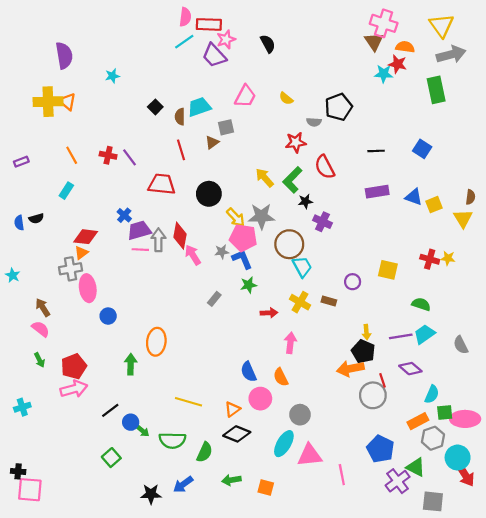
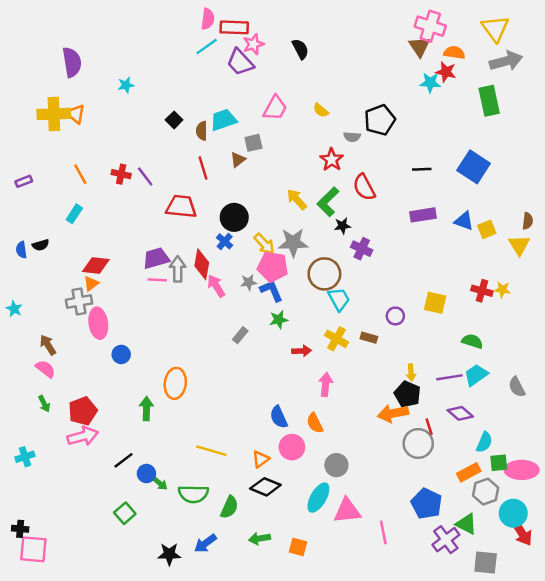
red star: (296, 142) -> (332, 160), turned -30
blue square: (422, 149) -> (474, 167), size x1.5
blue cross: (124, 215) -> (225, 241), moved

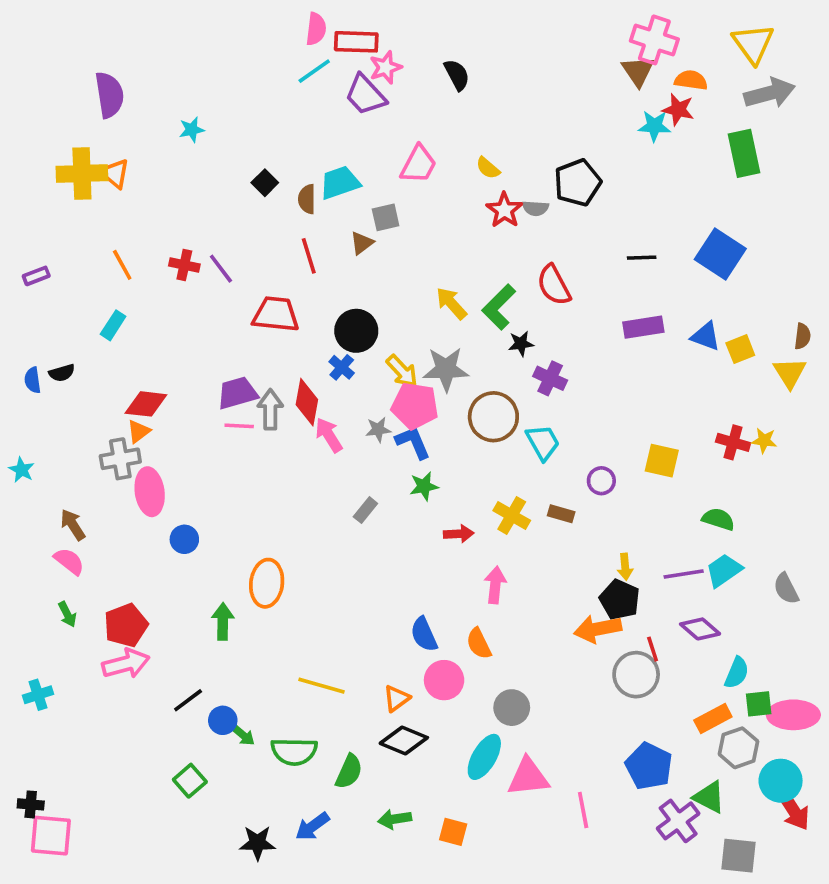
red star: (332, 160) -> (504, 210), moved
cyan trapezoid: (339, 299) -> (543, 442), moved

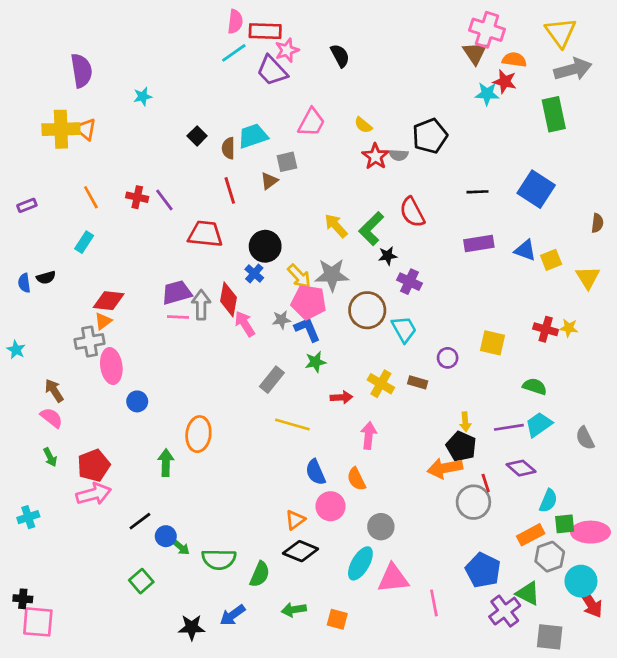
brown semicircle: (803, 336) -> (597, 223), moved
gray rectangle: (365, 510) -> (272, 380), size x1.4
yellow line: (322, 686) -> (292, 425), moved

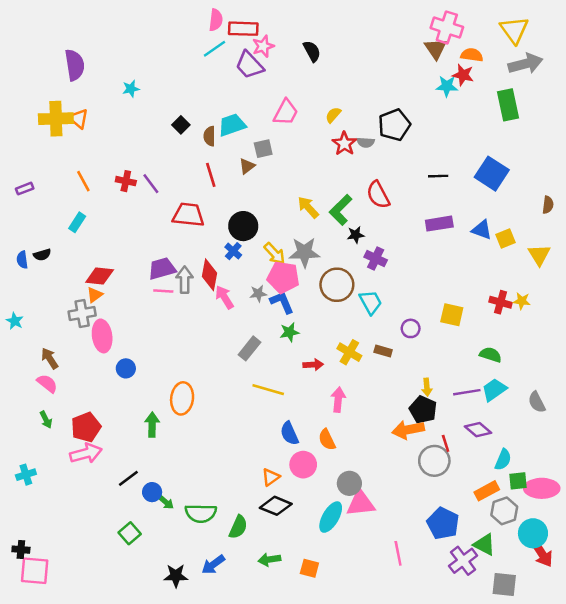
yellow semicircle: (363, 125) -> (333, 115), turned 91
pink triangle: (393, 578) -> (361, 503), moved

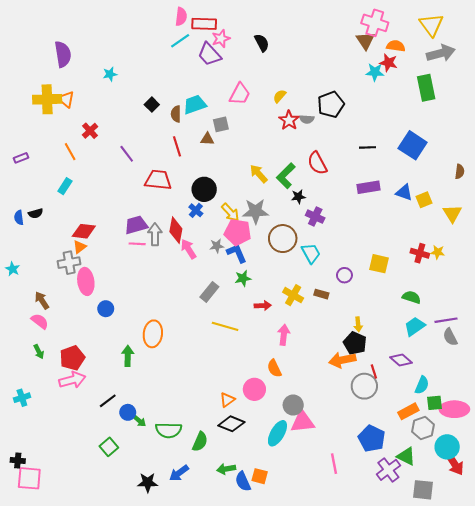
brown triangle: (247, 166) -> (207, 139), turned 40
red cross: (126, 181) -> (90, 131), moved, turned 35
purple line: (467, 392) -> (446, 320), moved
blue semicircle: (289, 433) -> (243, 481), moved

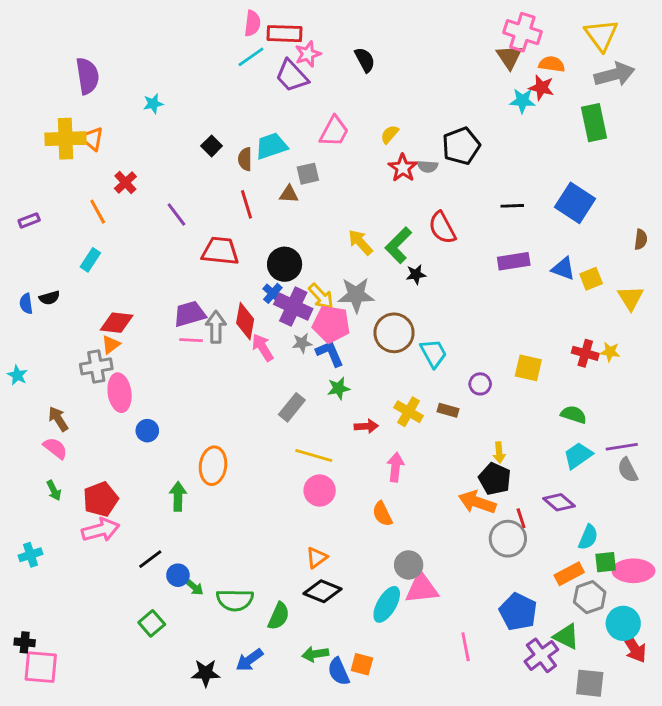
purple cross: (315, 217) -> (293, 307), moved, size x1.4
orange arrow: (342, 360) -> (477, 502), turned 30
pink circle: (254, 389) -> (320, 491), moved

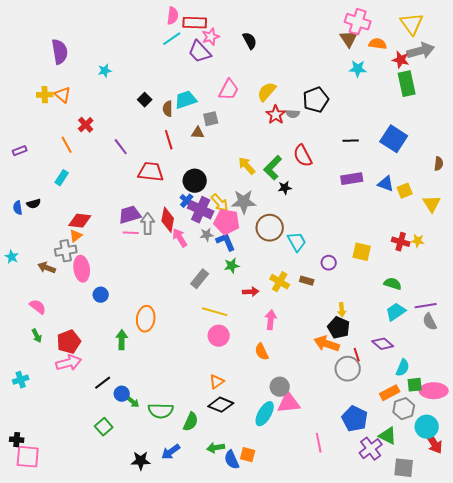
red star: (541, 88) -> (401, 60), moved
yellow semicircle: (390, 134) -> (267, 92), size x1.5
yellow cross: (66, 139) -> (45, 95), size x0.6
brown arrow: (58, 419) -> (47, 268), moved, turned -36

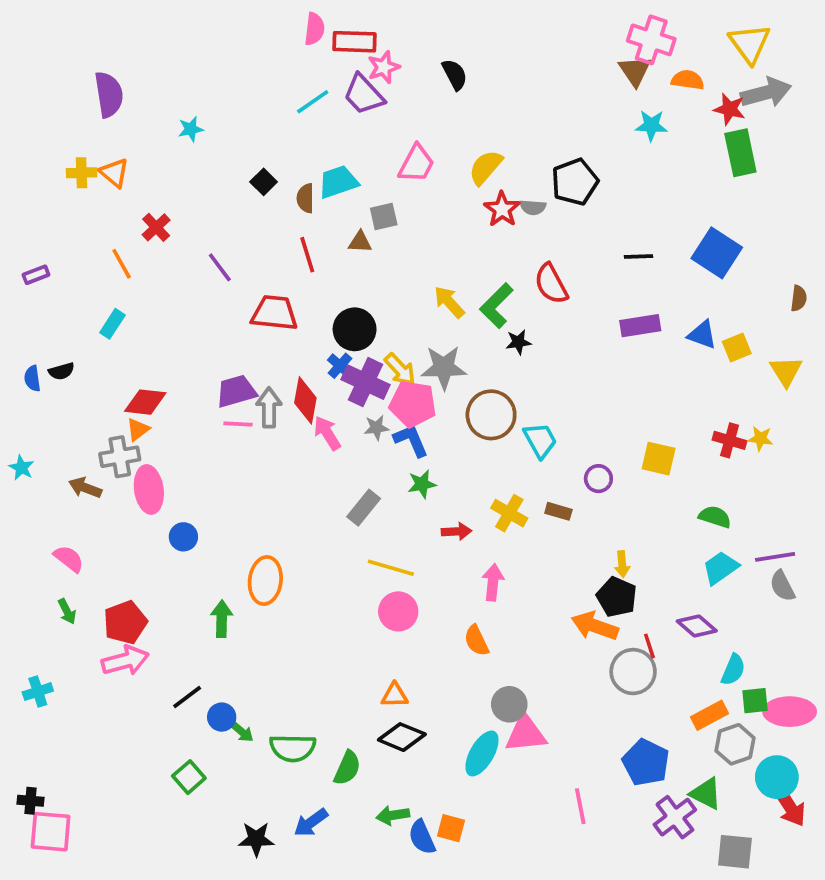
cyan line: (172, 39) -> (313, 102), moved
orange triangle: (217, 382) -> (395, 695), turned 35

